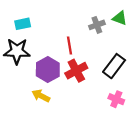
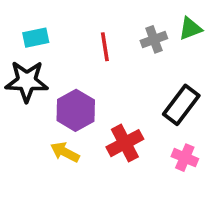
green triangle: (120, 18) -> (190, 29), turned -42
red line: (69, 45) -> (105, 47), moved
red cross: (76, 71) -> (125, 143), moved

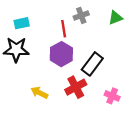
gray cross: (154, 39) -> (81, 15), moved
black rectangle: (181, 105) -> (92, 64), moved
purple hexagon: (76, 110) -> (61, 54), moved

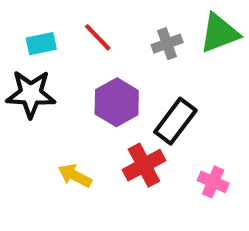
gray cross: (81, 15) -> (167, 44), moved
green triangle: (115, 18) -> (219, 33), size x1.5
red line: (64, 29) -> (98, 37), moved, turned -35

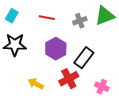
red line: (98, 37) -> (47, 18), turned -35
cyan rectangle: (41, 44) -> (12, 16), moved, turned -48

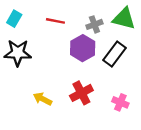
green triangle: (105, 16) -> (124, 19), turned 35
purple hexagon: (56, 49) -> (83, 48), moved
black rectangle: (84, 58) -> (115, 54), moved

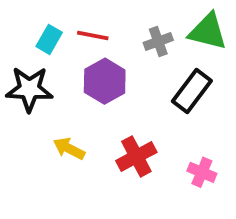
cyan rectangle: (14, 19) -> (49, 39), moved
purple hexagon: (83, 48) -> (105, 81), moved
yellow arrow: (42, 99) -> (69, 149), moved

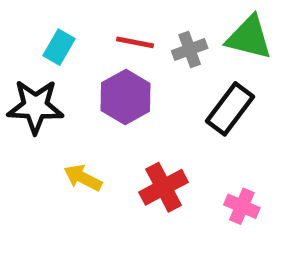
red line: (93, 35) -> (135, 42), moved

